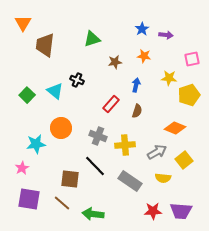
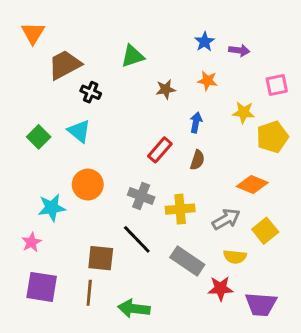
brown trapezoid: (45, 45) -> (65, 65), turned 55
black cross: (77, 80) -> (91, 92), moved
brown line: (62, 203) -> (89, 293), turned 54
red star: (153, 211) -> (220, 288), moved

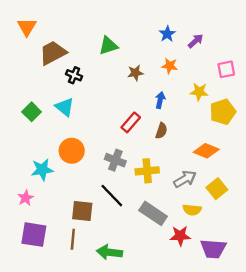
purple arrow: (239, 50) -> (196, 41), turned -49

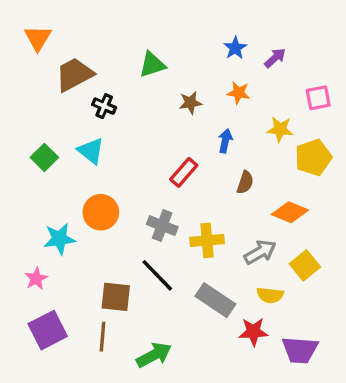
brown semicircle: (161, 131) -> (245, 182), moved
purple square: (34, 235) -> (48, 330), turned -36
green arrow: (109, 252) -> (154, 355), turned 145

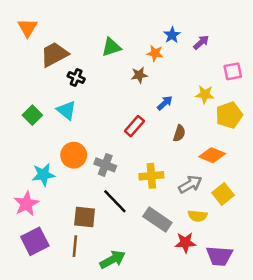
orange star: (239, 93) -> (155, 53), moved
blue arrow: (225, 141) -> (165, 103), turned 35
gray cross: (162, 226) -> (105, 165), moved
pink star: (36, 279) -> (26, 204), size x1.5

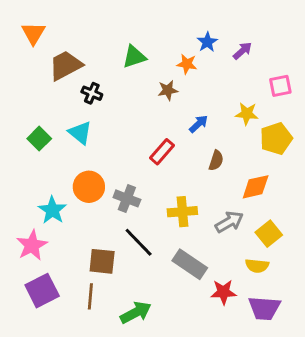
orange diamond: (212, 155) -> (256, 187), turned -35
cyan star: (43, 175) -> (52, 210), turned -30
yellow semicircle: (198, 216) -> (257, 266), moved

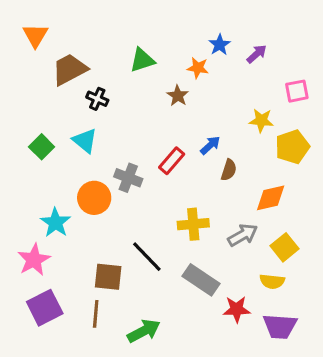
brown star: (168, 90) -> (178, 96), turned -30
blue arrow: (199, 124) -> (210, 145), moved
gray cross: (127, 198) -> (128, 178), moved

